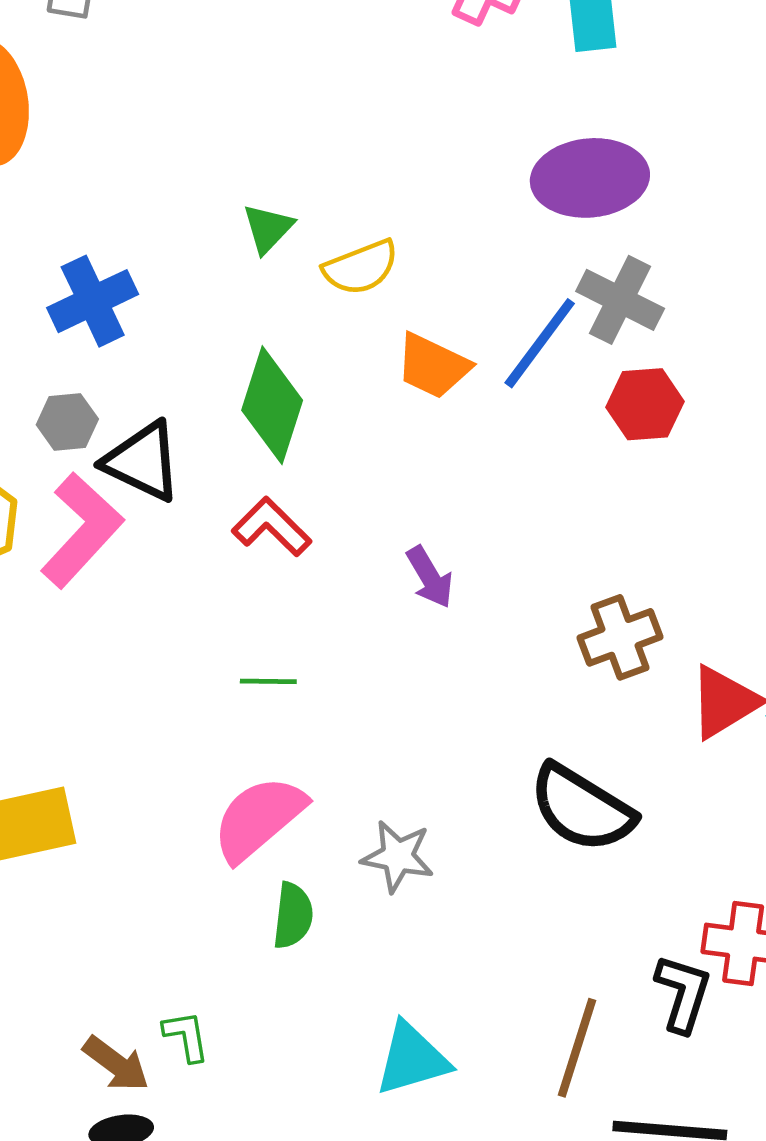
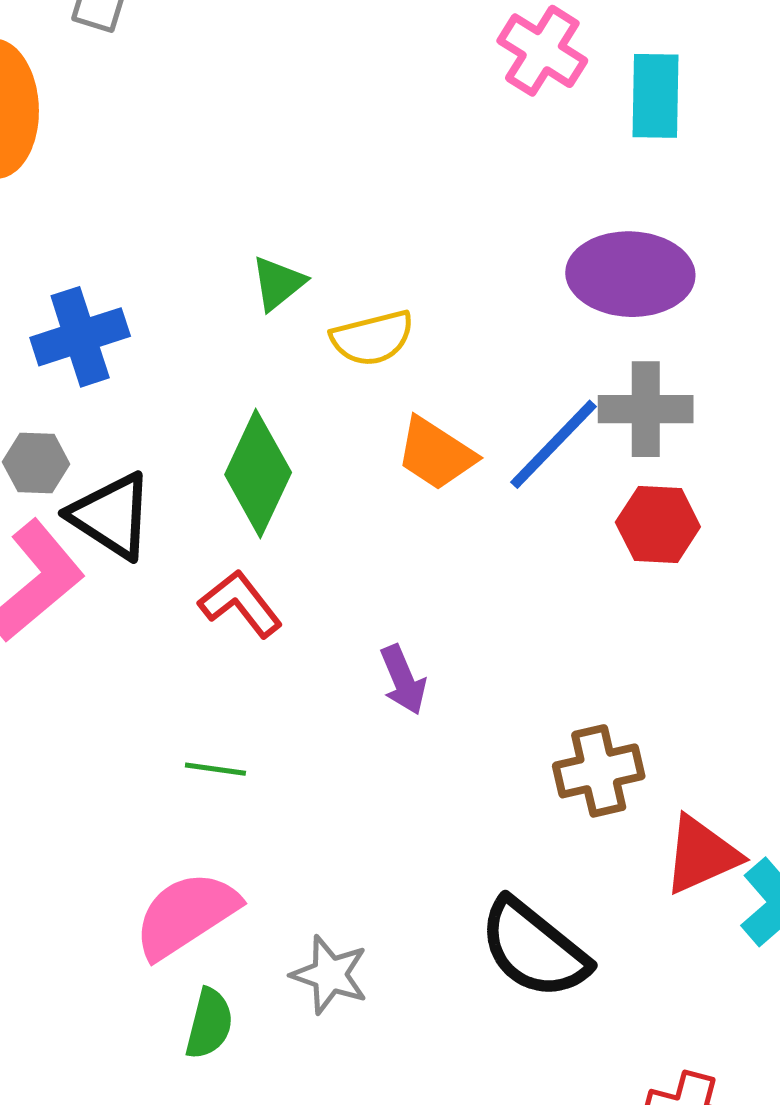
gray cross: (620, 300) -> (646, 409), turned -34

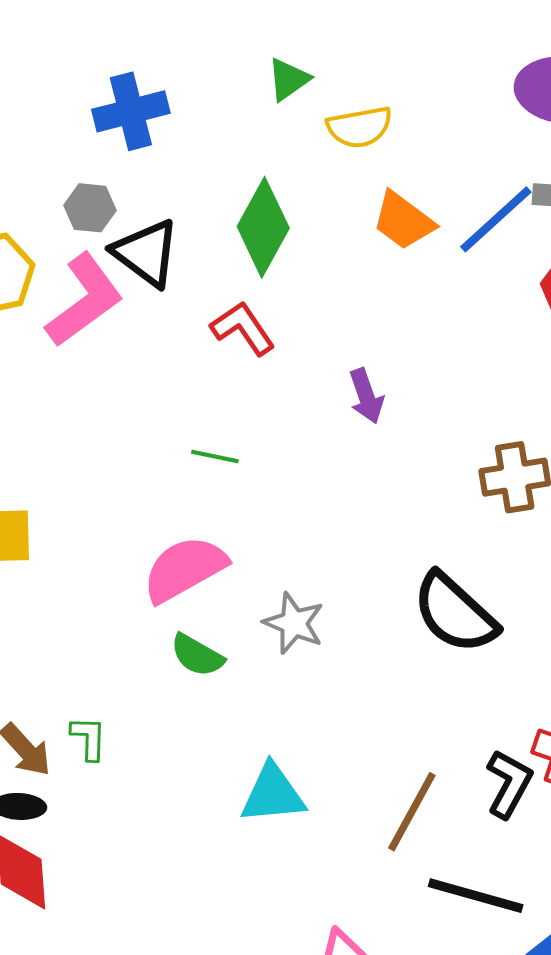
green semicircle: (209, 1024) -> (197, 655), turned 102

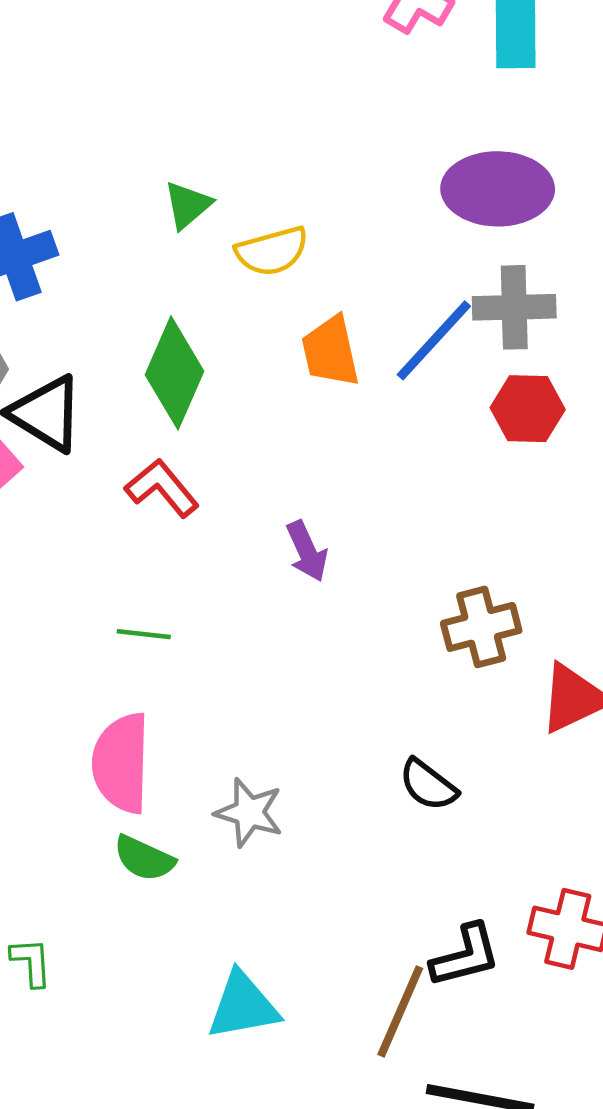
orange trapezoid: (403, 221) -> (330, 351), turned 46
pink semicircle: (185, 569) -> (121, 763), turned -54
black semicircle: (455, 613) -> (428, 785), size x0.6
black L-shape: (509, 784) -> (465, 956), moved, turned 52

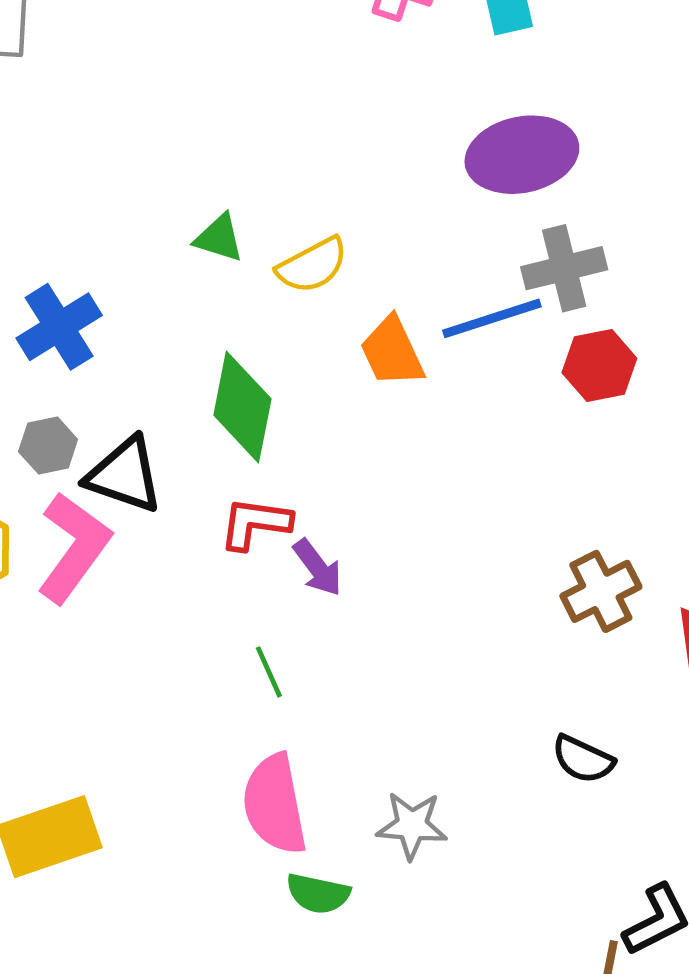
green triangle: (188, 205) -> (219, 238), turned -50
blue line: (434, 340) -> (492, 318), turned 42
red L-shape: (162, 488) -> (255, 523), turned -30
purple arrow: (307, 551) -> (318, 568), moved
green line: (144, 634) -> (269, 672), turned 72

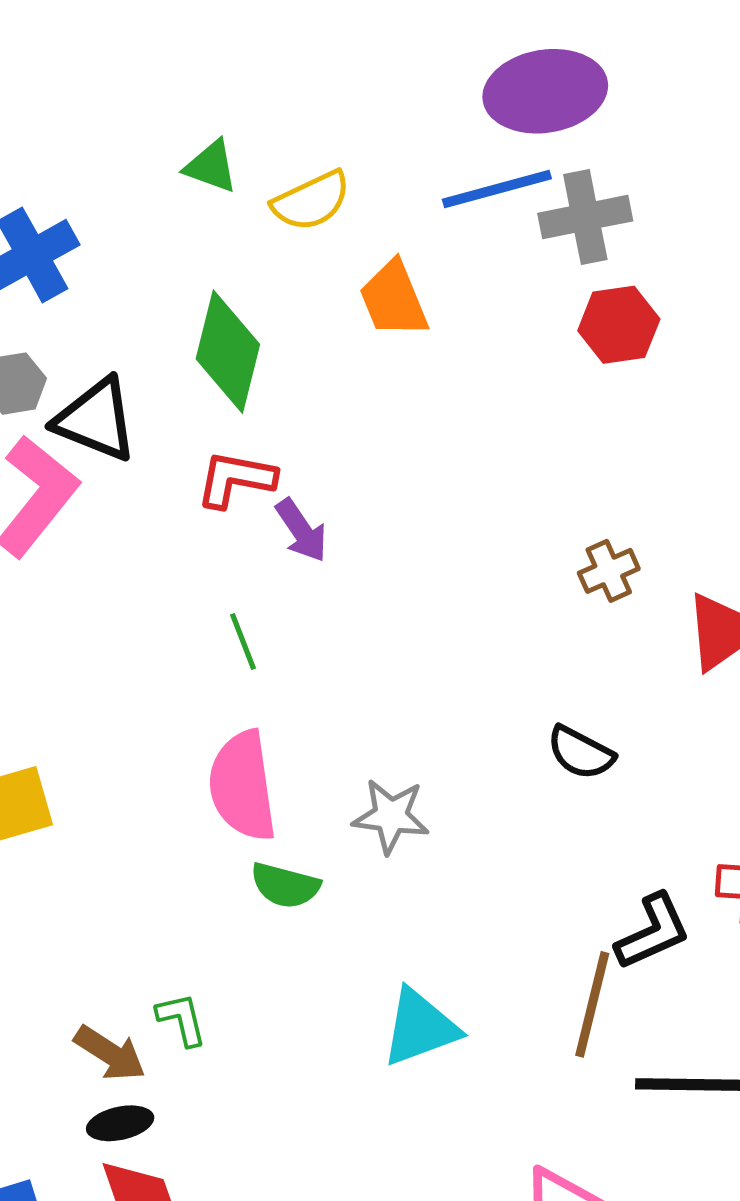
blue line: (492, 318) -> (497, 189), moved
brown cross: (601, 591) -> (609, 571), size x0.7

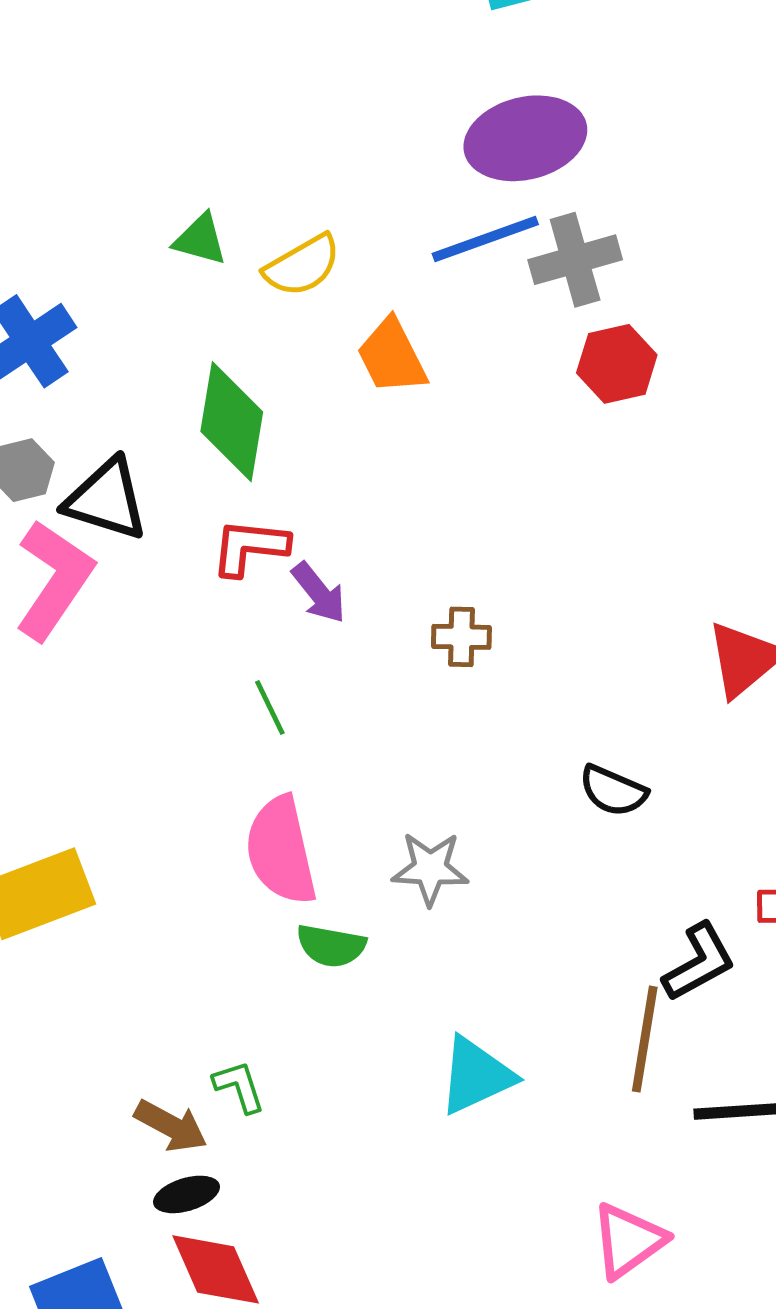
brown cross: (609, 571) -> (461, 637), moved, turned 30

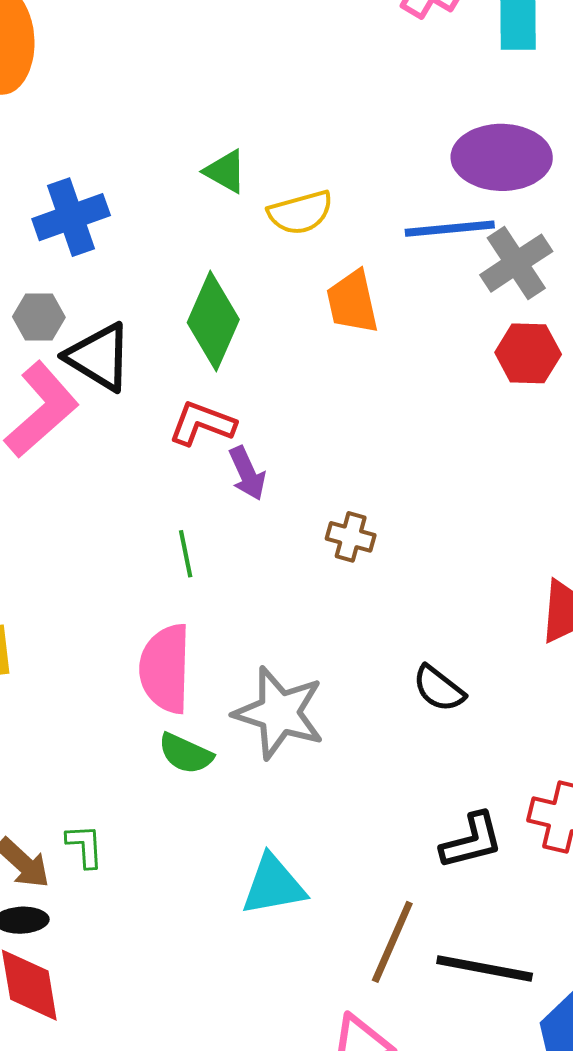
gray cross: (575, 260) -> (516, 263), turned -32
gray star: (430, 869) -> (279, 713), size x1.5
brown line: (645, 1039) -> (392, 942), moved

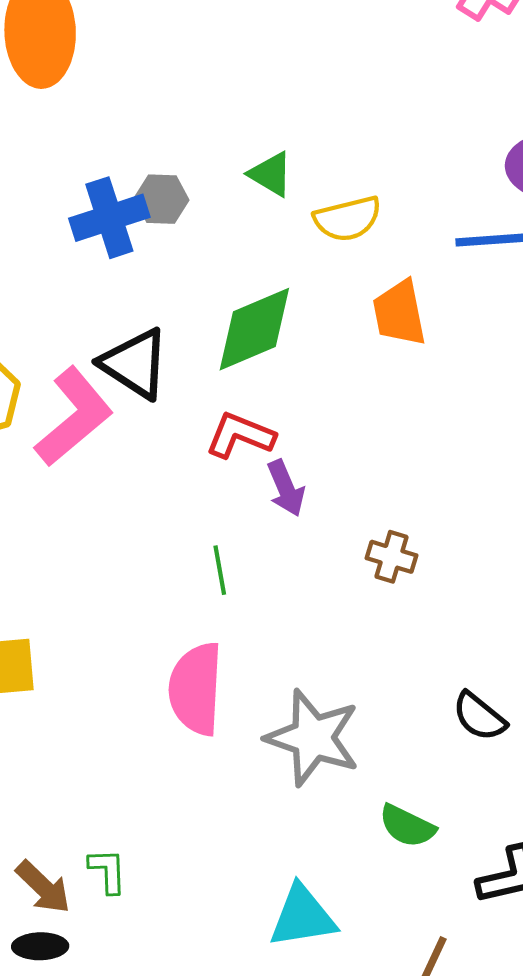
gray hexagon: (39, 317) -> (162, 199), moved
green diamond: (213, 321) -> (254, 329), turned 42
green semicircle: (186, 754) -> (407, 826), moved

